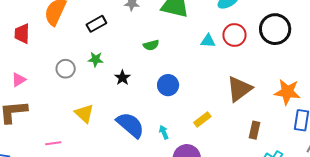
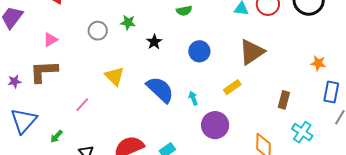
brown triangle: (239, 89) -> (252, 52), moved
orange star: (287, 92) -> (318, 63), size x0.6
pink line: (53, 143) -> (82, 105), turned -42

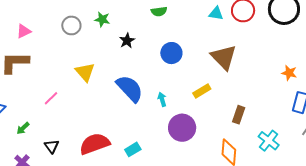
brown triangle: (252, 52) -> (224, 57), turned -44
brown rectangle: (284, 100) -> (239, 115), moved

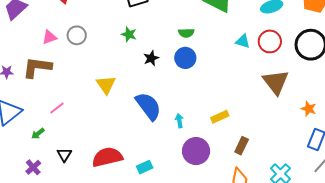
gray circle: (71, 25) -> (77, 35), moved
blue circle: (171, 53) -> (185, 58), moved
brown triangle: (224, 57) -> (276, 82), moved
pink line: (51, 98) -> (57, 108), moved
brown rectangle: (239, 115) -> (242, 146), moved

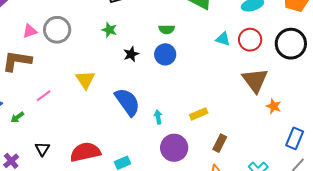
gray circle: (77, 35) -> (57, 30), size x1.4
pink line: (57, 108) -> (44, 96), moved
orange star: (309, 109) -> (274, 106), moved
green arrow: (38, 134) -> (17, 117), moved

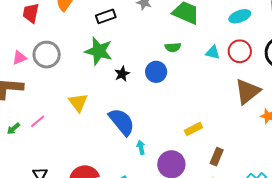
green semicircle: (167, 29) -> (173, 47), moved
green star: (109, 30) -> (99, 51), size x1.8
brown triangle: (255, 80) -> (248, 92), turned 32
green arrow: (17, 117) -> (13, 129), moved
cyan arrow: (158, 117) -> (141, 147), moved

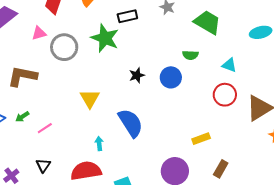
green star: (99, 51) -> (105, 38), moved
red circle: (240, 51) -> (225, 95), moved
pink triangle: (19, 58) -> (39, 33), moved
pink line: (38, 121) -> (45, 128), moved
cyan arrow: (141, 147) -> (99, 143), moved

